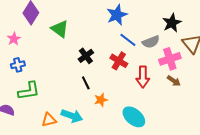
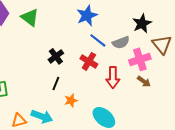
green triangle: (60, 29) -> (30, 17), moved
black line: (86, 83) -> (56, 83), turned 48

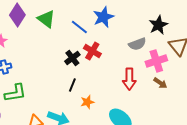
blue line: (98, 40) -> (79, 27), moved
red cross: (89, 61) -> (92, 51), moved

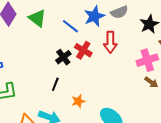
gray semicircle: (137, 44) -> (119, 12), moved
red arrow: (129, 79) -> (110, 42), moved
black line: (72, 85) -> (55, 84), moved

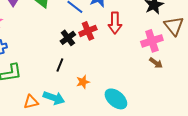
red cross: (83, 50) -> (88, 31), turned 36

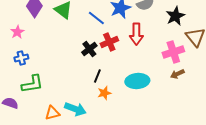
brown arrow: (156, 63) -> (177, 74), turned 120
black line: (60, 65) -> (97, 76), moved
cyan ellipse: (116, 99) -> (137, 81), moved, turned -45

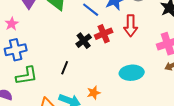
blue cross: (21, 58) -> (16, 50), size x1.5
black line: (97, 76) -> (65, 68), moved
orange star: (104, 93) -> (94, 93), moved

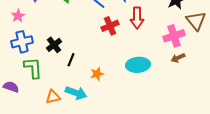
black cross: (84, 41) -> (54, 45), moved
green L-shape: (27, 76) -> (33, 68), turned -85
orange star: (94, 93) -> (97, 74), moved

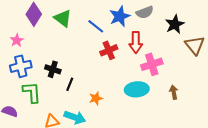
pink cross: (174, 36) -> (152, 64), moved
black cross: (54, 45) -> (53, 69), turned -35
brown arrow: (178, 58) -> (174, 92), moved, turned 104

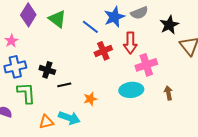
black line: (70, 84) -> (64, 85), turned 56

